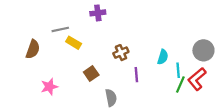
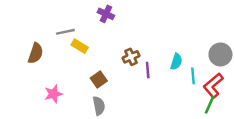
purple cross: (98, 13) -> (106, 14), turned 32
purple line: (136, 75) -> (148, 70), moved
green line: (180, 84) -> (210, 105), moved
gray semicircle: (111, 98) -> (99, 106), moved

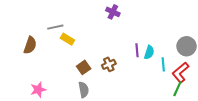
purple cross: (106, 14) -> (113, 12), moved
brown cross: (131, 57) -> (109, 64), moved
purple line: (148, 70) -> (137, 50), moved
pink star: (53, 94) -> (38, 90), moved

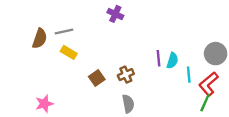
purple cross: (113, 12) -> (115, 14), moved
yellow rectangle: (67, 39) -> (69, 52), moved
brown semicircle: (30, 45) -> (40, 38), moved
gray semicircle: (84, 90) -> (128, 104), moved

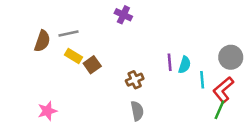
brown square: (97, 78) -> (92, 65), moved

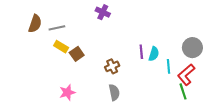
brown semicircle: (42, 41) -> (35, 24), moved
green line: (220, 110) -> (183, 91), turned -42
pink star: (47, 111) -> (67, 92), moved

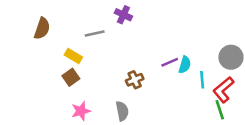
gray line: (57, 28) -> (95, 33), moved
purple line: (141, 52) -> (170, 62), turned 72
brown square: (77, 54) -> (71, 77), moved
gray semicircle: (114, 92) -> (122, 111), moved

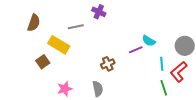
yellow rectangle: (73, 56) -> (59, 45), size x1.5
cyan semicircle: (185, 65) -> (149, 41), moved, turned 104
brown square: (71, 77) -> (43, 62), moved
green line: (220, 110) -> (164, 88), moved

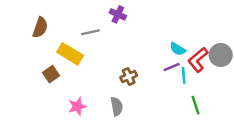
purple line: (136, 50) -> (172, 67), moved
cyan line: (162, 64) -> (184, 75), moved
red L-shape: (179, 72) -> (198, 60), moved

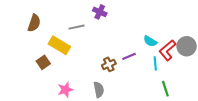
purple line: (172, 67) -> (129, 56), moved

